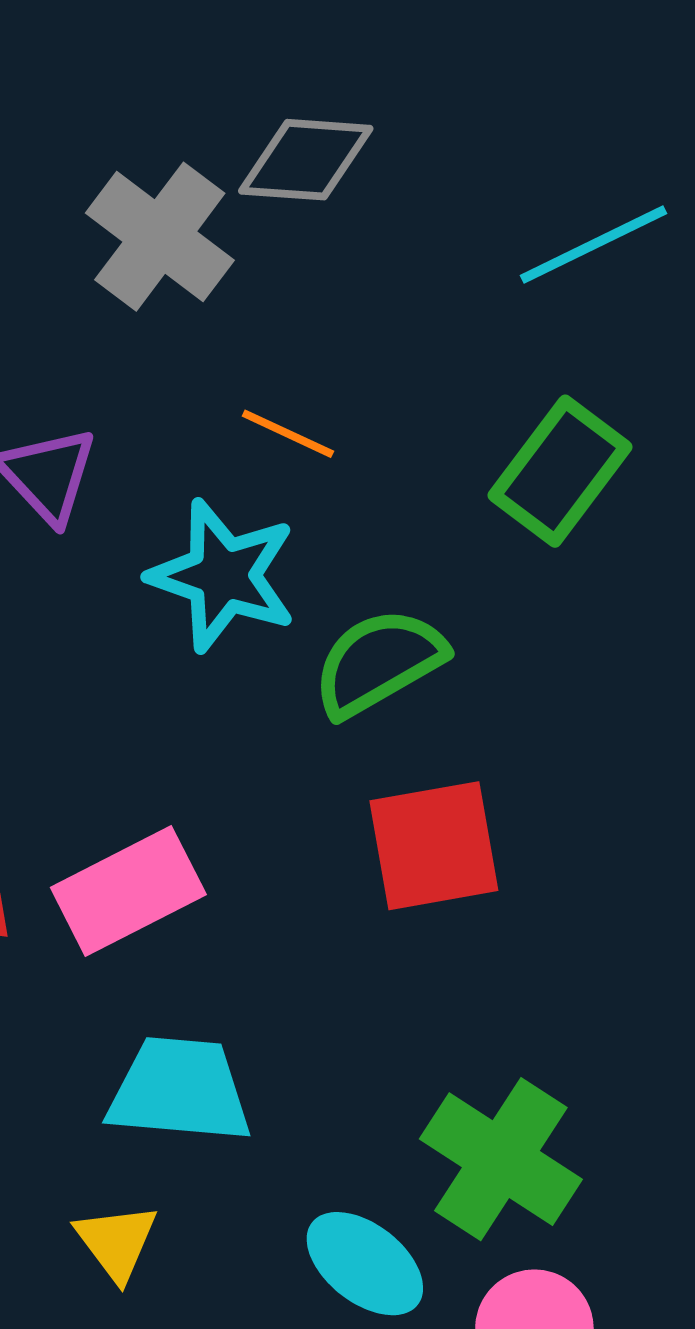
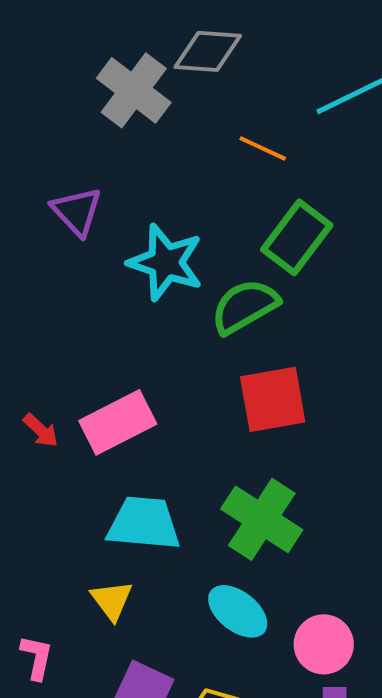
orange line: (288, 434) -> (263, 148), moved
green rectangle: (560, 471) -> (297, 237), moved
green cross: (501, 1159) -> (262, 519), moved

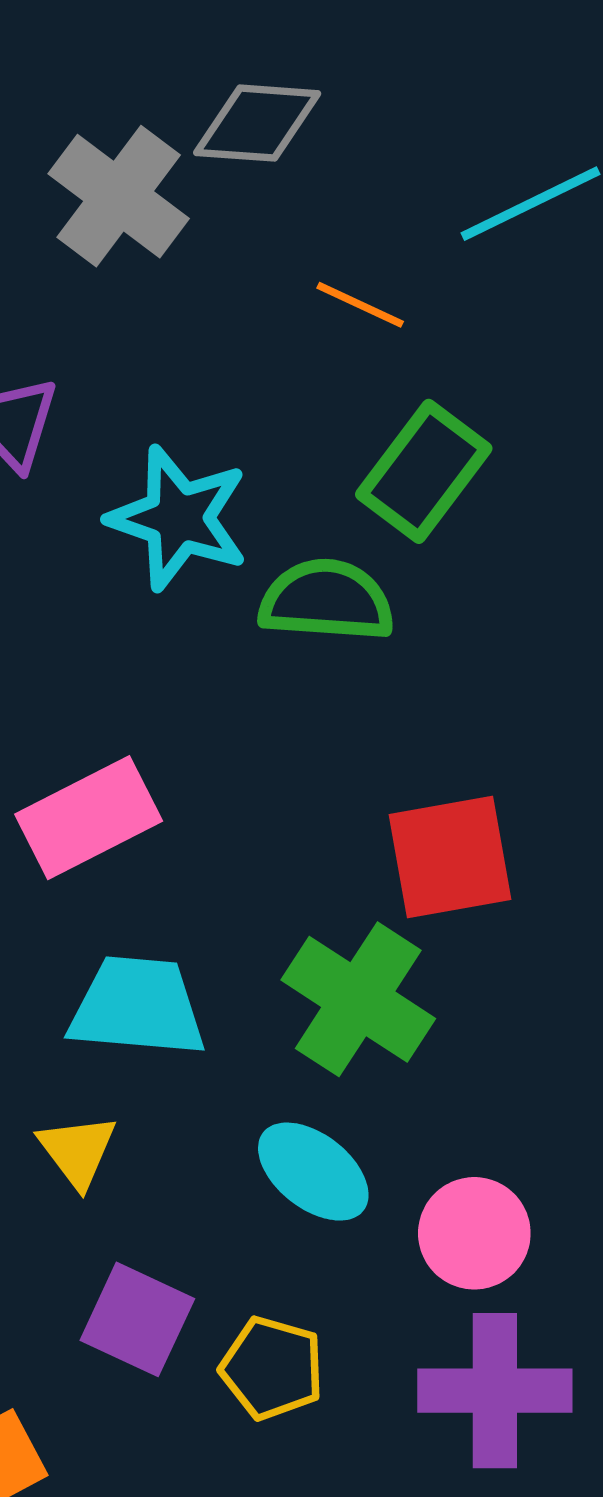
green semicircle: (245, 306) -> (326, 601), turned 34
red square: (273, 399) -> (450, 857), moved

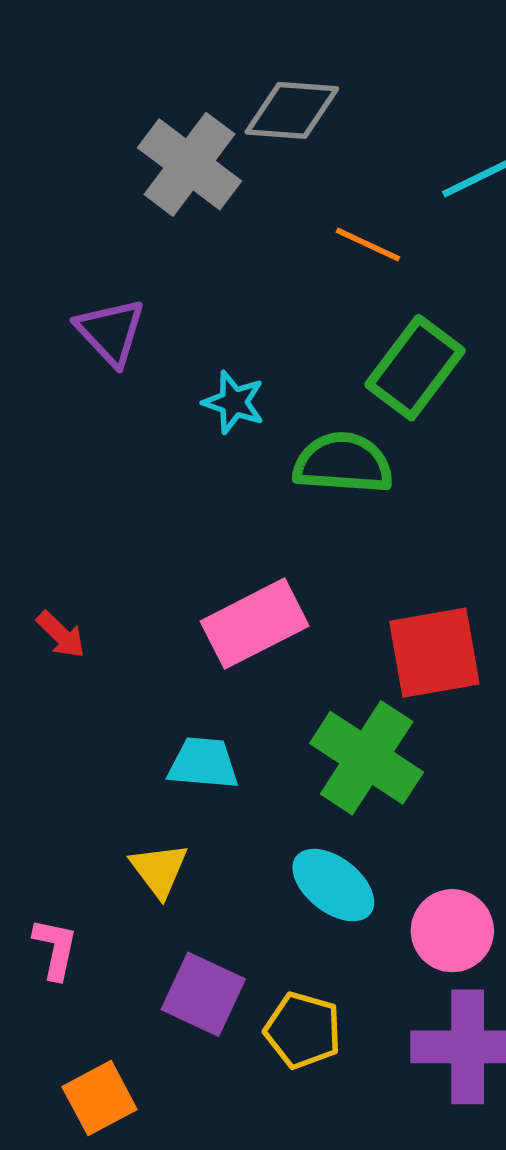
cyan star: (179, 518) -> (234, 402), size x0.6
pink rectangle: (89, 818) -> (255, 624), moved
cyan trapezoid: (137, 1007) -> (203, 763), size x0.7

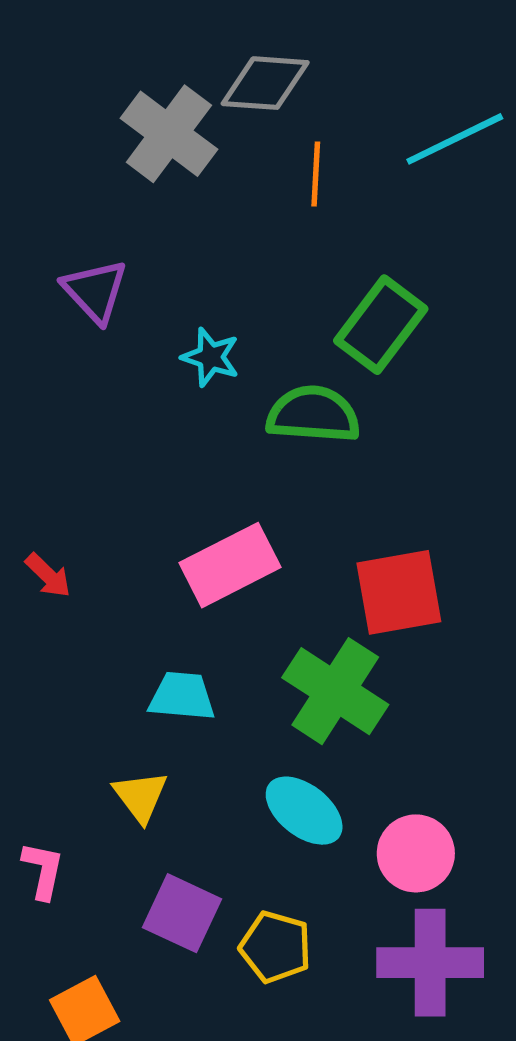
orange line: (368, 245) -> (316, 174), moved, turned 68

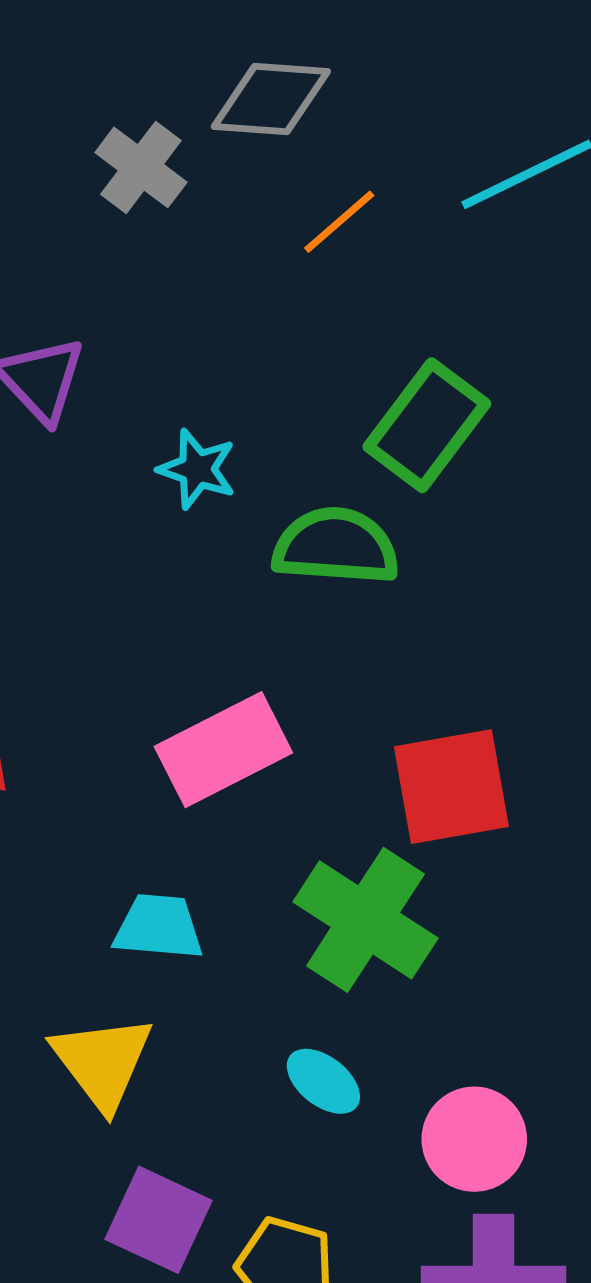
gray cross: (169, 134) -> (141, 167), size x0.7
orange line: (316, 174) -> (339, 222), turned 46
yellow triangle: (140, 796) -> (102, 1062), size x1.4
cyan ellipse: (304, 811) -> (323, 1081), size x0.7

